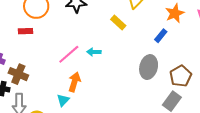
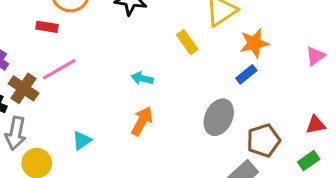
orange star: (175, 13) -> (254, 43), moved
pink line: (69, 54) -> (59, 69), moved
orange arrow: (74, 82) -> (142, 121), moved

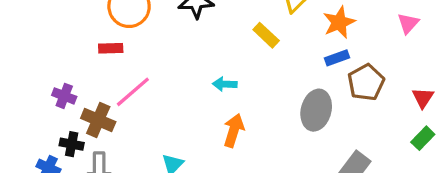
blue rectangle: (246, 74) -> (337, 58), turned 30
red triangle: (316, 125) -> (423, 98), turned -35
brown pentagon: (264, 140) -> (366, 82), moved

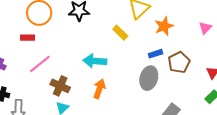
blue rectangle: (337, 58) -> (156, 54), moved
cyan arrow: (225, 84) -> (95, 61), size x1.6
brown cross: (98, 120) -> (60, 86), moved

